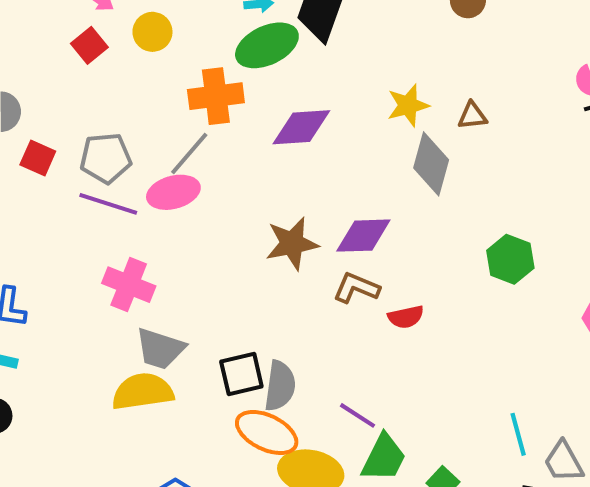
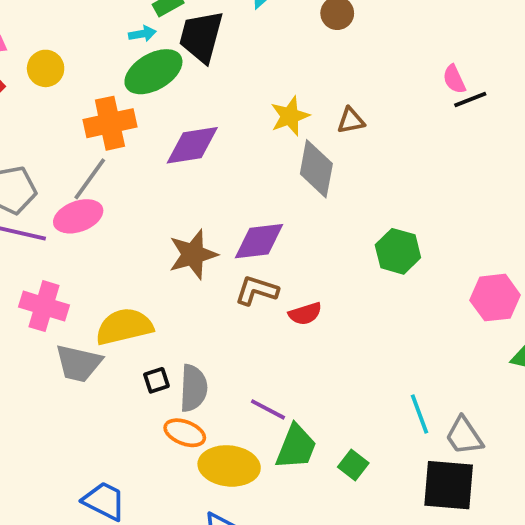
black square: (241, 374) -> (156, 380), size x0.6
yellow semicircle: (143, 392) -> (124, 327), moved
orange ellipse: (267, 432) -> (185, 433), size x0.7

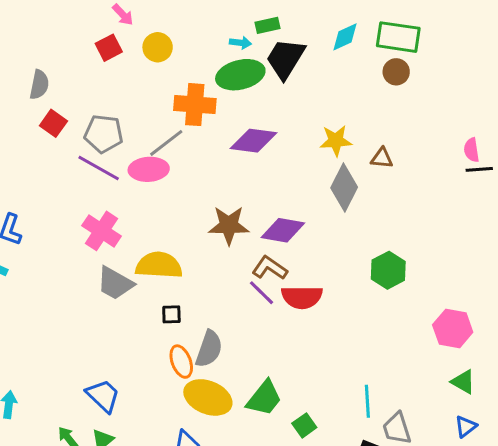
red semicircle: (305, 314) -> (302, 297), size x1.5
gray semicircle: (193, 388) -> (209, 349), moved
purple line: (268, 409) -> (261, 293), moved
orange ellipse: (185, 433) -> (181, 362), turned 32

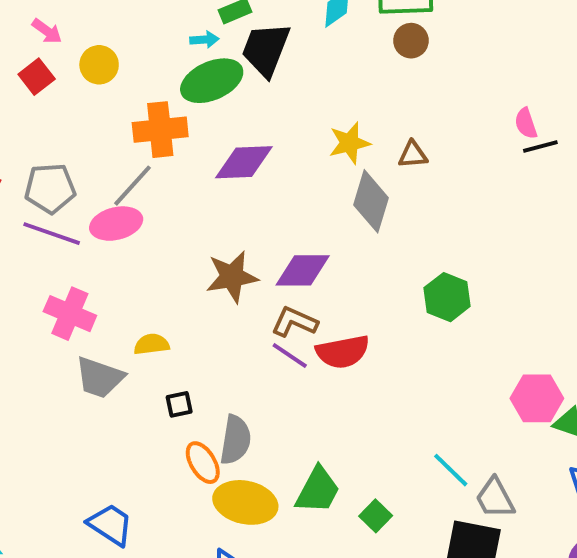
yellow semicircle: (159, 265) -> (152, 344), size x0.6
pink hexagon: (453, 329) -> (537, 398), moved
cyan line: (367, 401) -> (451, 470), turned -32

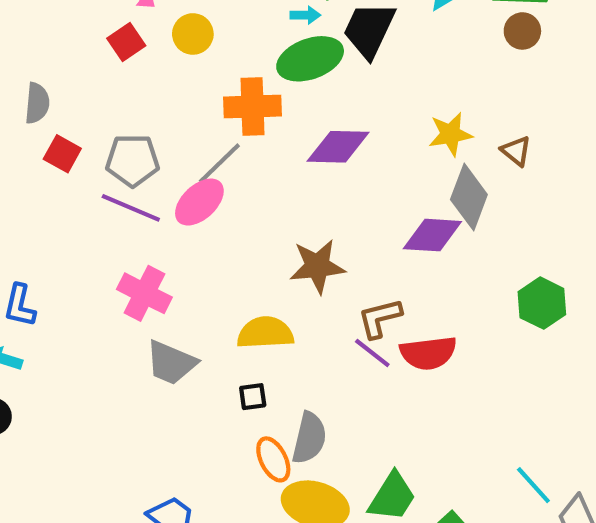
brown triangle: (413, 155) -> (516, 151), turned 40
pink ellipse: (116, 224) -> (199, 202), turned -33
purple diamond: (303, 270) -> (432, 235), moved
brown L-shape: (294, 322) -> (380, 318), turned -42
yellow semicircle: (152, 344) -> (265, 333), moved, size x1.5

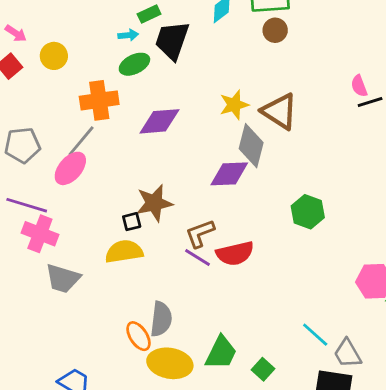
green ellipse: (310, 59) -> (134, 64), size x0.7
brown triangle: (516, 151) -> (280, 111), size x1.8
purple line: (131, 208) -> (27, 205), moved
black square: (253, 397) -> (132, 222), moved

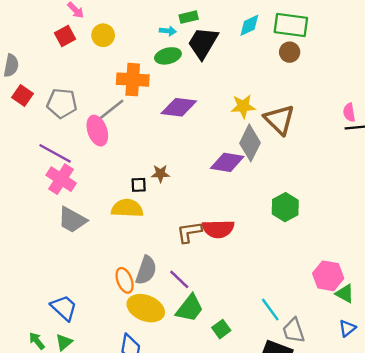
pink ellipse: (70, 168) -> (97, 131), turned -72
brown star: (154, 203) -> (160, 174), size x0.6
brown L-shape: (200, 233) -> (189, 232), moved
purple line: (197, 258) -> (179, 279), moved

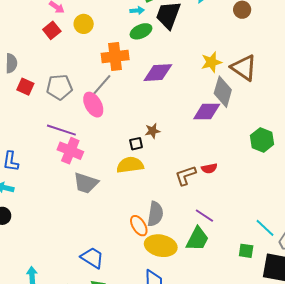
red semicircle: (218, 229) -> (209, 168), size x0.6
purple line: (179, 279) -> (204, 216), moved
green square: (221, 329) -> (246, 251), moved, turned -35

